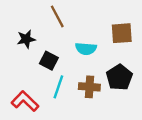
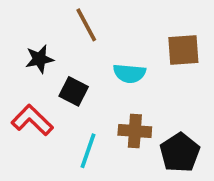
black pentagon: (119, 77) -> (180, 153), moved
cyan line: (58, 87) -> (88, 151), moved
red L-shape: (25, 101) -> (32, 120), moved

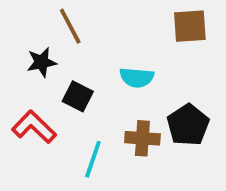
brown line: (86, 25) -> (70, 26), moved
brown square: (183, 50) -> (190, 26), moved
black pentagon: (180, 153) -> (188, 125), moved

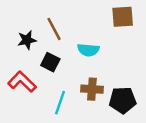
brown line: (70, 26) -> (54, 29), moved
black pentagon: (188, 125) -> (123, 100), moved, turned 30

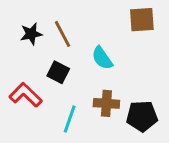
black star: (27, 40) -> (31, 34), moved
cyan semicircle: (88, 50) -> (102, 58), turned 50

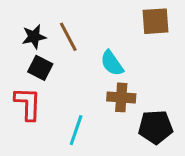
black square: (58, 72) -> (40, 68), moved
red L-shape: (26, 95) -> (28, 104), turned 48
brown cross: (106, 103) -> (121, 97), moved

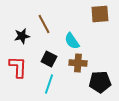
black star: (34, 37) -> (22, 36), moved
black square: (40, 68) -> (49, 59), moved

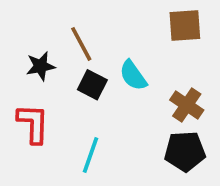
black square: (49, 59) -> (92, 85), moved
brown cross: (78, 63) -> (187, 105), moved, turned 30

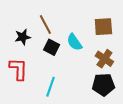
brown square: (185, 25) -> (103, 27), moved

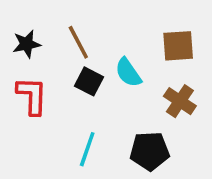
black star: (23, 37) -> (27, 44), moved
red L-shape: (18, 69) -> (32, 96), moved
black pentagon: (103, 85) -> (150, 151), moved

